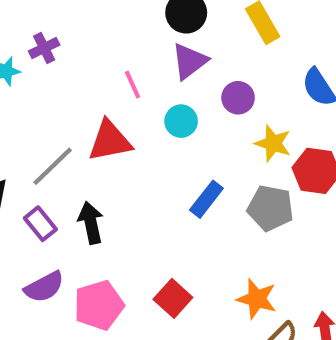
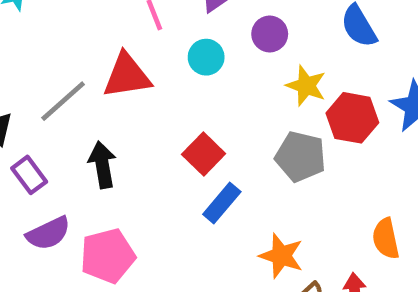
blue rectangle: (206, 199) -> (222, 203), moved
purple rectangle: (40, 224) -> (29, 175), moved
red square: (173, 298) -> (204, 154), moved

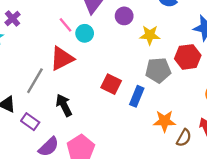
cyan circle: (206, 57) -> (85, 33), moved
red hexagon: (352, 118) -> (188, 57), moved
blue rectangle: (222, 203) -> (137, 96), moved

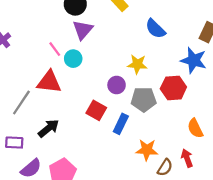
purple circle: (124, 16) -> (117, 85), moved
red triangle: (62, 58) -> (49, 82), turned 30
black arrow: (64, 105) -> (49, 128), turned 75
purple rectangle: (30, 122) -> (14, 143), turned -36

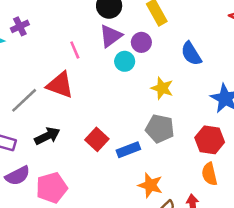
cyan circle: (73, 59) -> (125, 61), moved
purple circle: (117, 85) -> (141, 42), moved
red hexagon: (173, 88) -> (210, 140), moved
red square: (96, 110) -> (97, 139), moved
blue rectangle: (121, 124) -> (128, 150), turned 30

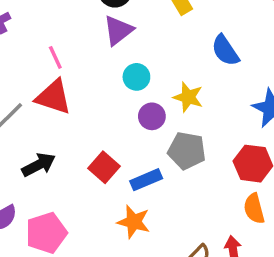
purple circle: (141, 42) -> (152, 116), moved
pink line: (75, 50) -> (55, 57), moved
cyan circle: (125, 61) -> (136, 77), moved
orange star: (150, 185) -> (134, 222), moved

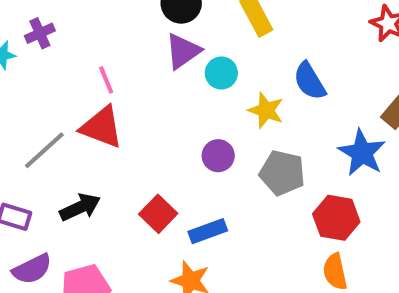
cyan circle: (136, 77) -> (221, 73), moved
yellow star: (188, 97) -> (266, 110), moved
gray pentagon: (187, 151) -> (282, 173), moved

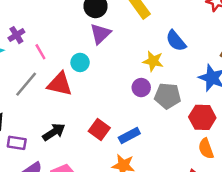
cyan circle: (221, 73) -> (80, 62), moved
pink line: (106, 80) -> (40, 52), moved
gray line: (44, 150) -> (26, 84), moved
purple circle: (218, 156) -> (141, 88), moved

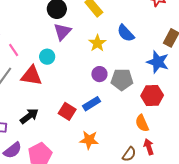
yellow star: (153, 61) -> (97, 43), moved, turned 30
blue rectangle: (129, 135) -> (92, 104), moved
orange semicircle: (206, 149) -> (142, 123), moved

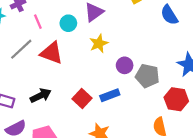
blue semicircle: (126, 33) -> (169, 15), moved
yellow star: (97, 43) -> (99, 43), moved
cyan circle: (47, 57) -> (68, 23), moved

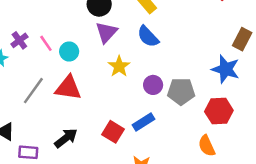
blue semicircle: (169, 15) -> (148, 37), moved
pink line: (38, 22) -> (46, 43), moved
cyan circle: (68, 23) -> (69, 51), moved

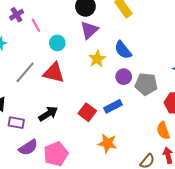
blue semicircle: (148, 37) -> (123, 50), moved
purple cross: (19, 40) -> (17, 15), moved
pink line: (46, 43) -> (36, 25), moved

